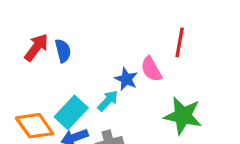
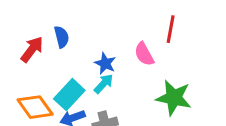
red arrow: (36, 47) -> (32, 49), moved
blue star: (126, 79) -> (105, 63), moved

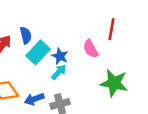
cyan rectangle: (69, 95) -> (38, 52), moved

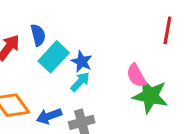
red line: (111, 29) -> (167, 30), moved
pink semicircle: (91, 49) -> (136, 76), moved

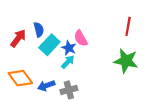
pink semicircle: (136, 76) -> (81, 38), moved
green star: (150, 96) -> (126, 61), moved

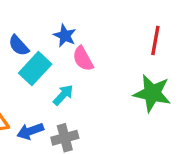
blue semicircle: (39, 30) -> (19, 46), turned 152
blue star: (69, 48) -> (65, 36), moved

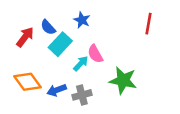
pink semicircle: (83, 59) -> (95, 54), moved
green star: (152, 93) -> (123, 80), moved

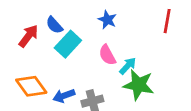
blue star: (82, 20) -> (107, 20), moved
cyan arrow: (81, 64) -> (128, 66), moved

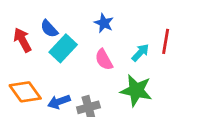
red line: (167, 21) -> (166, 41), moved
red arrow: (29, 36) -> (22, 40), turned -65
cyan arrow: (128, 66) -> (140, 53), moved

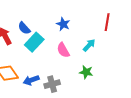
red line: (166, 41) -> (107, 22), moved
green star: (136, 90) -> (86, 72), size x0.6

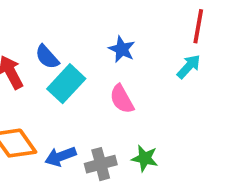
red line: (107, 22) -> (198, 26), moved
cyan arrow: (89, 45) -> (189, 66), moved
green star: (86, 72) -> (145, 158), moved

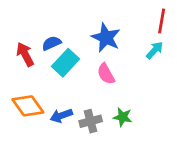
blue star: (122, 49) -> (106, 38), size x1.5
blue semicircle: (47, 57) -> (52, 43), turned 108

